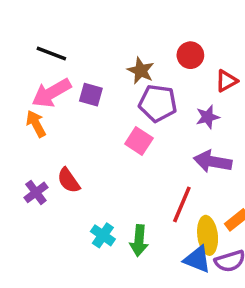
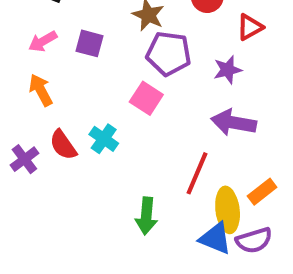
pink arrow: (51, 93) -> (43, 41), size x0.6
orange arrow: (36, 124) -> (41, 90), moved
cyan cross: (103, 235) -> (104, 139), moved

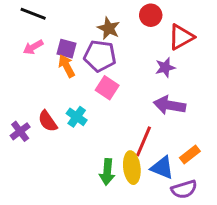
red triangle: (250, 27) -> (181, 37), size x1.4
purple pentagon: (169, 54) -> (100, 56), moved
orange arrow: (41, 90) -> (67, 66), moved
yellow ellipse: (228, 210) -> (132, 168), moved
blue triangle: (215, 238) -> (162, 168), moved

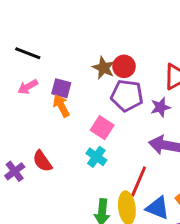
red circle: (151, 15) -> (124, 66), moved
purple pentagon: (100, 56) -> (127, 96), moved
cyan cross: (77, 117) -> (96, 157), moved

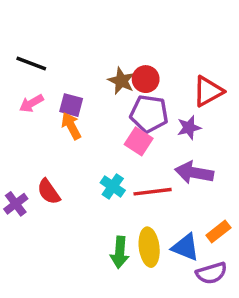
pink square: (102, 128) -> (139, 141), moved
red line: (139, 182) -> (153, 192), moved, turned 60

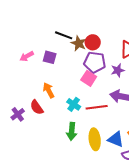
black line: (31, 63) -> (64, 35), moved
orange arrow: (71, 126) -> (49, 90), moved
green arrow: (120, 252) -> (72, 131), moved

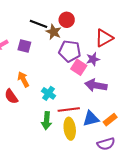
red circle: (93, 42) -> (67, 20), moved
pink square: (89, 78) -> (79, 67), moved
red line: (97, 107) -> (69, 110), moved
blue triangle: (116, 139) -> (91, 119), moved, turned -36

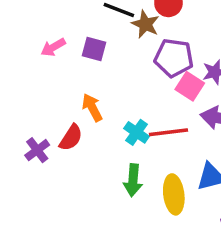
red semicircle: (11, 96) -> (71, 138), turned -112
red line: (69, 110) -> (168, 132), moved

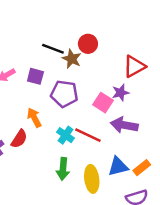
purple pentagon: (174, 58) -> (64, 94), moved
red line: (168, 132) -> (88, 135), turned 32

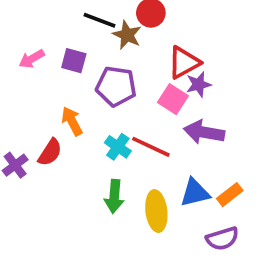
red triangle: (134, 66) -> (184, 62), moved

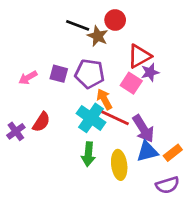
pink arrow: (32, 59) -> (28, 78), moved
purple square: (74, 61) -> (59, 74), moved
orange arrow: (72, 121) -> (104, 99), moved
purple arrow: (204, 132) -> (143, 129), moved, turned -132
cyan cross: (118, 147) -> (91, 118), size x1.5

